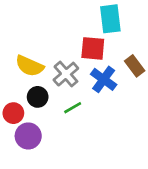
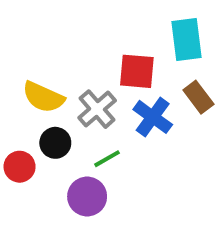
cyan rectangle: (110, 19) -> (187, 39), moved
purple circle: (28, 136) -> (87, 196), moved

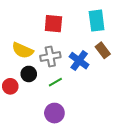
red square: (137, 71) -> (53, 24), moved
gray cross: (97, 109) -> (50, 57), turned 30
purple circle: (87, 196) -> (54, 113), moved

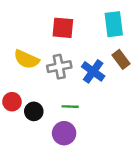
black circle: (29, 74) -> (34, 111), moved
green line: (55, 82) -> (70, 107), moved, turned 32

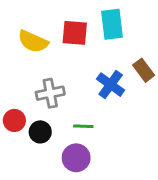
cyan rectangle: (114, 24) -> (112, 24), moved
yellow semicircle: (27, 59) -> (33, 41), moved
gray cross: (59, 67) -> (50, 93), moved

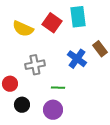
red square: (75, 33) -> (52, 23), turned 30
black circle: (40, 132) -> (22, 105), moved

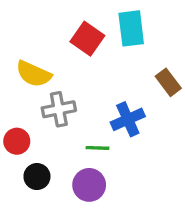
yellow semicircle: (23, 29) -> (34, 74), moved
blue cross: (77, 59) -> (128, 119), moved, turned 30

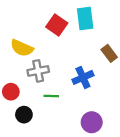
green line: (98, 148) -> (51, 96), moved
purple circle: (89, 185) -> (92, 122), moved

